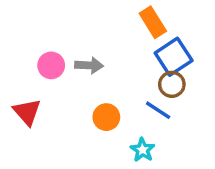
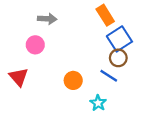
gray arrow: (89, 65) -> (47, 19), moved

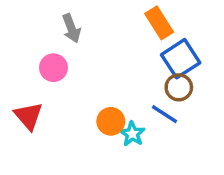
gray arrow: (47, 19) -> (71, 28), turned 66
cyan star: (98, 103) -> (132, 134), moved

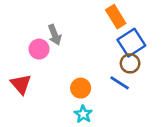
gray arrow: (71, 28) -> (55, 35), moved
cyan star: (132, 134) -> (83, 114), moved

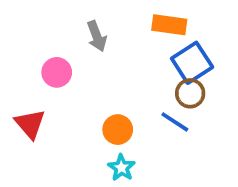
orange rectangle: (116, 17) -> (169, 25), turned -50
gray arrow: (55, 35) -> (97, 36), moved

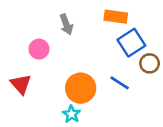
brown circle: (190, 93) -> (150, 63), moved
orange circle: (118, 130) -> (81, 88), size x1.5
cyan star: (122, 168) -> (72, 114), moved

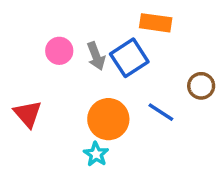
gray arrow: (66, 24) -> (96, 56), moved
blue square: (131, 43) -> (129, 58), moved
pink circle: (39, 49) -> (59, 51), moved

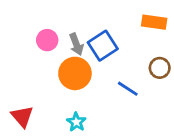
orange rectangle: (156, 23) -> (154, 22), moved
red triangle: (28, 114) -> (22, 116), moved
orange circle: (108, 119) -> (75, 73), moved

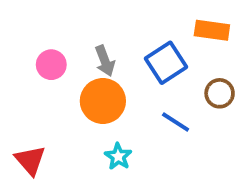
pink circle: (47, 40) -> (51, 65), moved
blue square: (103, 46) -> (166, 63), moved
cyan star: (76, 122) -> (118, 156), moved

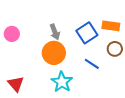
orange rectangle: (212, 30) -> (111, 26), moved
pink circle: (51, 65) -> (12, 34), moved
cyan star: (118, 156) -> (62, 82), size x1.5

